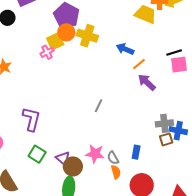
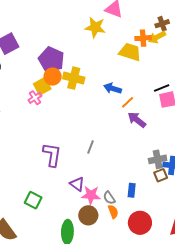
purple L-shape: (31, 119) -> (52, 155), moved
purple triangle: (63, 158) -> (77, 184), moved
brown circle: (73, 166) -> (88, 215), moved

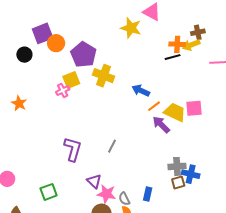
yellow trapezoid: (130, 52) -> (175, 112), moved
orange circle: (53, 77) -> (56, 43), moved
black line: (162, 88) -> (173, 57), moved
green square: (33, 200) -> (49, 192), turned 36

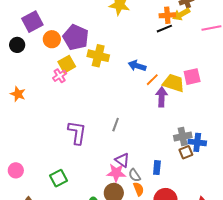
orange circle: (56, 43) -> (52, 39), moved
purple arrow: (161, 125) -> (162, 97), turned 54
purple triangle: (94, 181) -> (122, 160), moved

